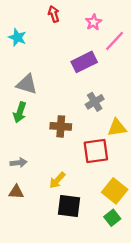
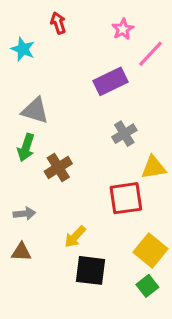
red arrow: (54, 14) -> (58, 23), moved
brown cross: (61, 126) -> (58, 167), moved, turned -36

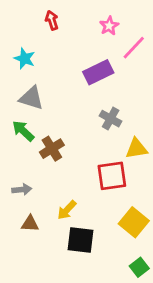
cyan star: (23, 49) -> (25, 59), moved
gray cross: (124, 134) -> (111, 119), turned -30
green arrow: (26, 147) -> (23, 131), turned 115
brown triangle: (21, 252) -> (30, 224), moved
green square: (147, 286) -> (139, 267), moved

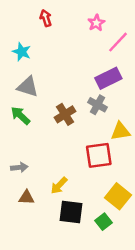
purple rectangle: (98, 72) -> (108, 78), moved
brown cross: (52, 149) -> (65, 114), moved
green square: (139, 267) -> (104, 222), moved

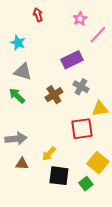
purple rectangle: (108, 78) -> (72, 60), moved
gray arrow: (19, 167) -> (16, 139), size x1.5

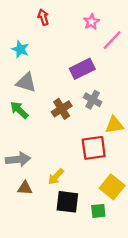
green square: (86, 184) -> (98, 211), turned 32

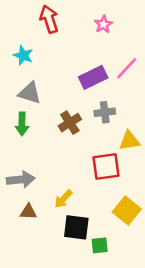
red arrow: (43, 17) -> (49, 19), size x1.5
pink line: (112, 40) -> (127, 68), moved
gray cross: (93, 100) -> (105, 112), turned -36
green arrow: (19, 110) -> (22, 124), turned -132
green square: (98, 211) -> (100, 245), moved

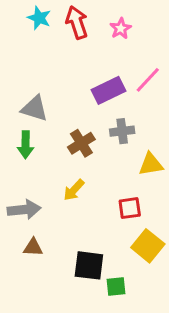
red arrow: (49, 19) -> (77, 22), moved
cyan star: (23, 55) -> (39, 18), moved
red square: (106, 167) -> (130, 208), moved, size x0.7
yellow arrow: (63, 199) -> (74, 190), moved

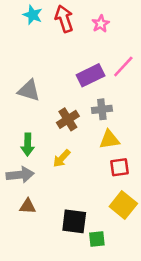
green arrow: (26, 145) -> (28, 145), moved
yellow triangle: (151, 164) -> (109, 140), moved
red square: (130, 208) -> (120, 167), moved

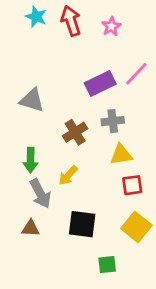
gray arrow: (20, 175) -> (40, 194), moved, turned 68
black square: (74, 221) -> (82, 224), moved

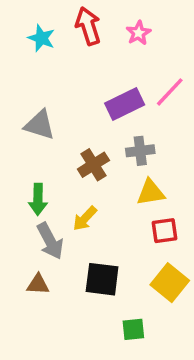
cyan star: (36, 17) -> (41, 38), moved

